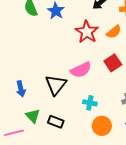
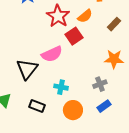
red square: (113, 63) -> (74, 36), moved
black rectangle: (56, 122) -> (37, 106), moved

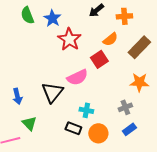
red star: (58, 16) -> (69, 39), moved
brown rectangle: (114, 24) -> (139, 47), size x1.6
black rectangle: (37, 106) -> (73, 128), moved

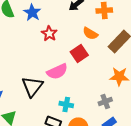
red star: (69, 39) -> (49, 33), size x0.7
orange semicircle: (110, 39) -> (90, 33), turned 70

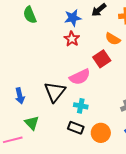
blue star: (32, 12) -> (73, 18), moved, turned 30
cyan cross: (66, 104) -> (81, 106), moved

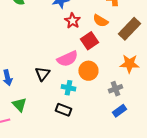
red star: (72, 39) -> (72, 21), moved
black triangle: (55, 92) -> (42, 74), size x0.7
orange circle: (101, 133) -> (88, 71), moved

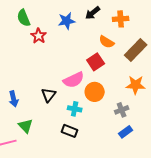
red star: (72, 21) -> (39, 36), moved

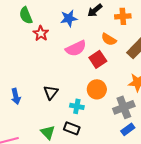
pink semicircle: (74, 80) -> (76, 48), moved
gray cross: (122, 110) -> (124, 107), size x1.5
green triangle: (26, 126) -> (48, 132), moved

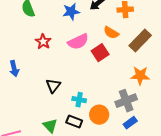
red star: (41, 33) -> (43, 42), moved
orange circle: (97, 89) -> (99, 115), moved
blue arrow: (16, 96) -> (14, 69), moved

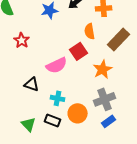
orange semicircle: (111, 33) -> (90, 31), turned 49
pink semicircle: (78, 42) -> (57, 65), moved
orange star: (140, 76) -> (103, 69), moved, turned -30
black triangle: (53, 86) -> (32, 84), turned -49

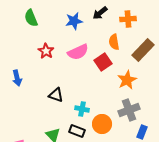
pink semicircle: (57, 65) -> (78, 52), moved
blue rectangle: (109, 121) -> (142, 132), moved, turned -32

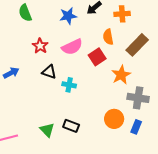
blue arrow: (17, 78) -> (11, 73), turned -105
black triangle: (56, 95) -> (49, 72), moved
cyan cross: (82, 109) -> (69, 85), moved
gray cross: (129, 110) -> (138, 98), moved, turned 30
orange circle: (102, 124) -> (114, 119), moved

